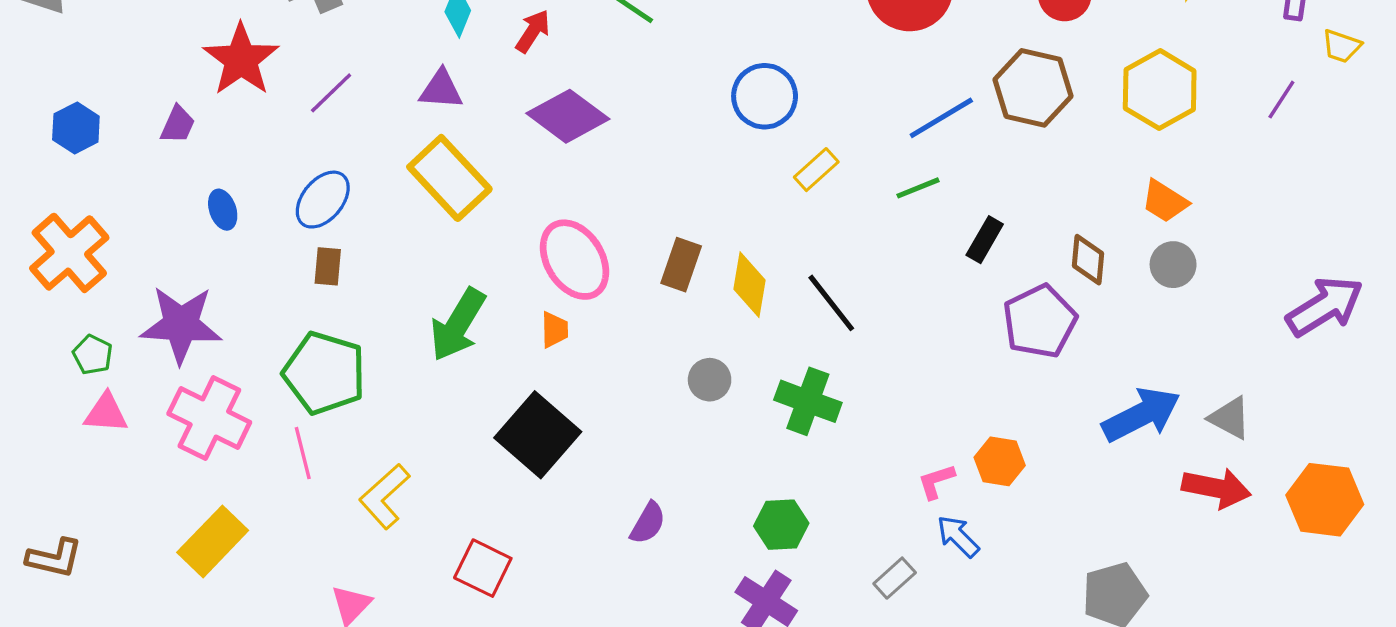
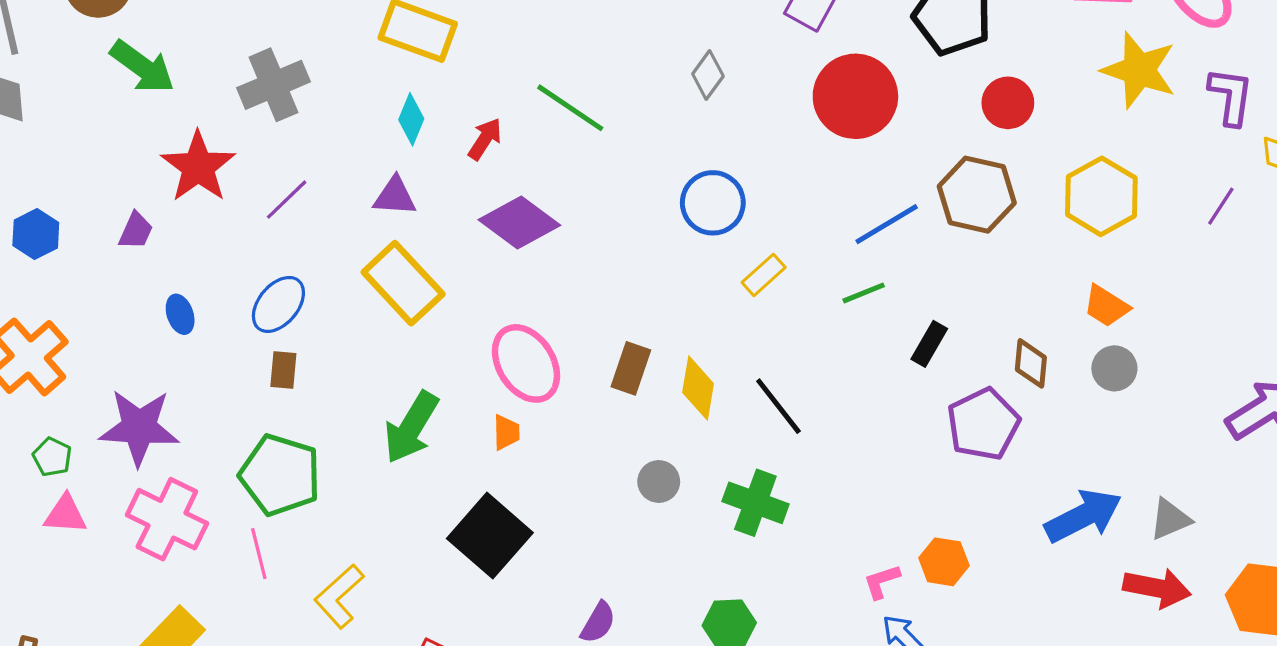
gray triangle: (1230, 418) -> (1170, 519), turned -51

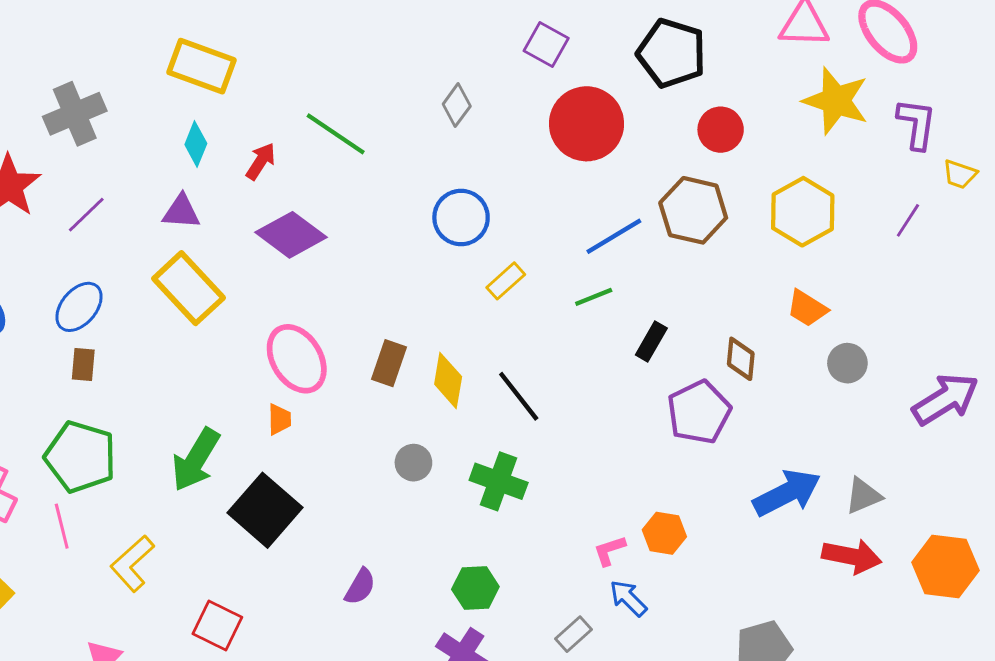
gray circle: (1114, 368) -> (847, 363), moved
green arrow: (411, 427) -> (196, 460), moved

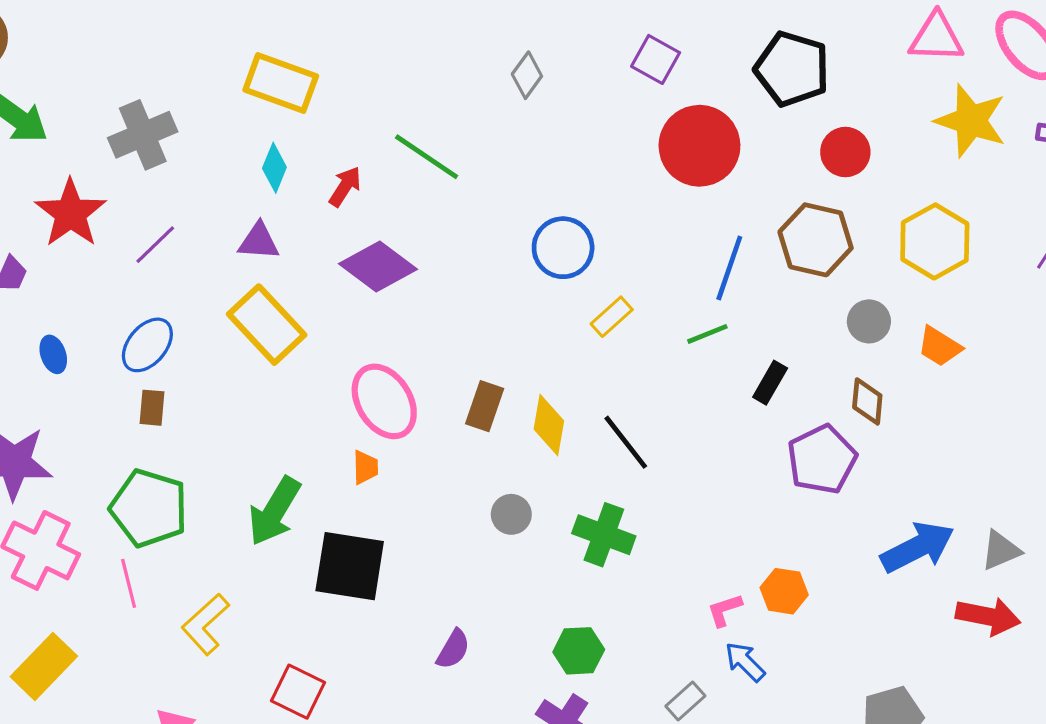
gray diamond: (457, 105) -> (527, 75), moved
blue line: (614, 236) -> (729, 268), turned -40
gray circle: (847, 363) -> (869, 321), moved
black square: (265, 510) -> (350, 566), turned -32

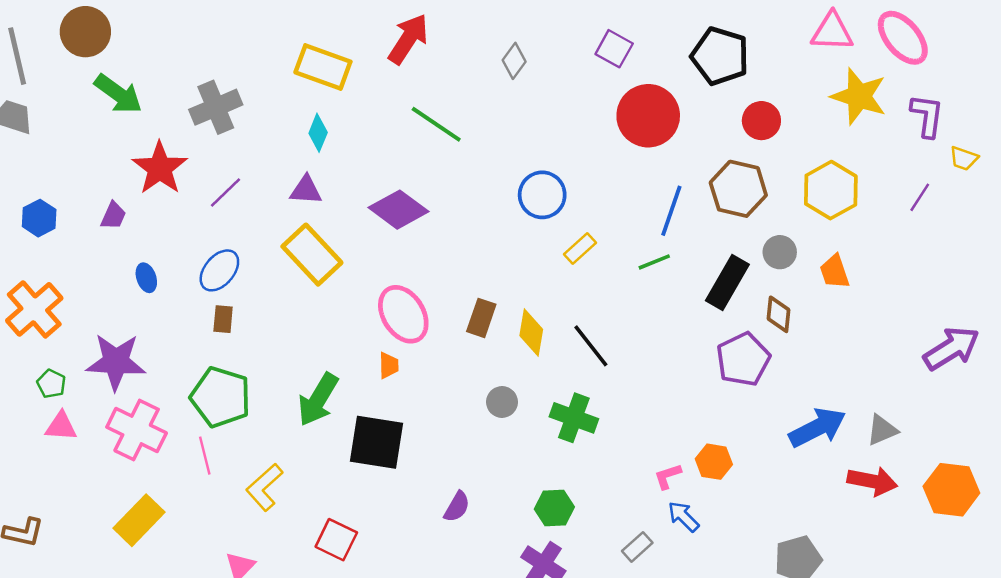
red arrow: (345, 187) -> (408, 39), moved, size x1.6
orange trapezoid: (939, 347) -> (835, 272), turned 39
black rectangle: (770, 383) -> (727, 283), moved, size x1.6

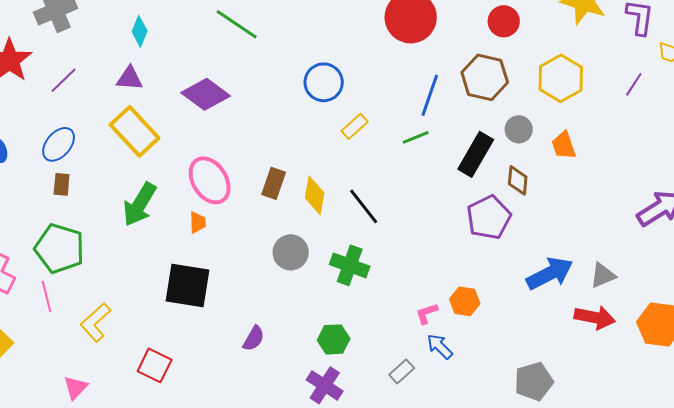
green arrow: (318, 400) -> (140, 204), moved
gray circle: (502, 402) -> (291, 252), size x1.4

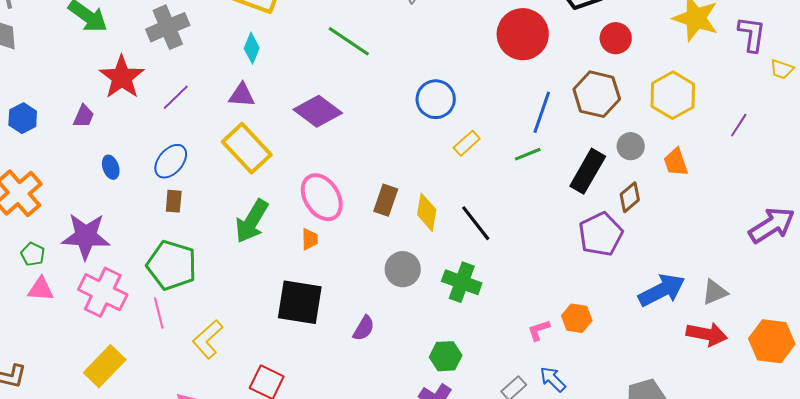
purple line: (634, 84) -> (739, 125), moved
brown diamond: (518, 180) -> (630, 197), turned 44
purple semicircle: (254, 338) -> (364, 328), moved
blue arrow: (440, 346) -> (553, 379), moved

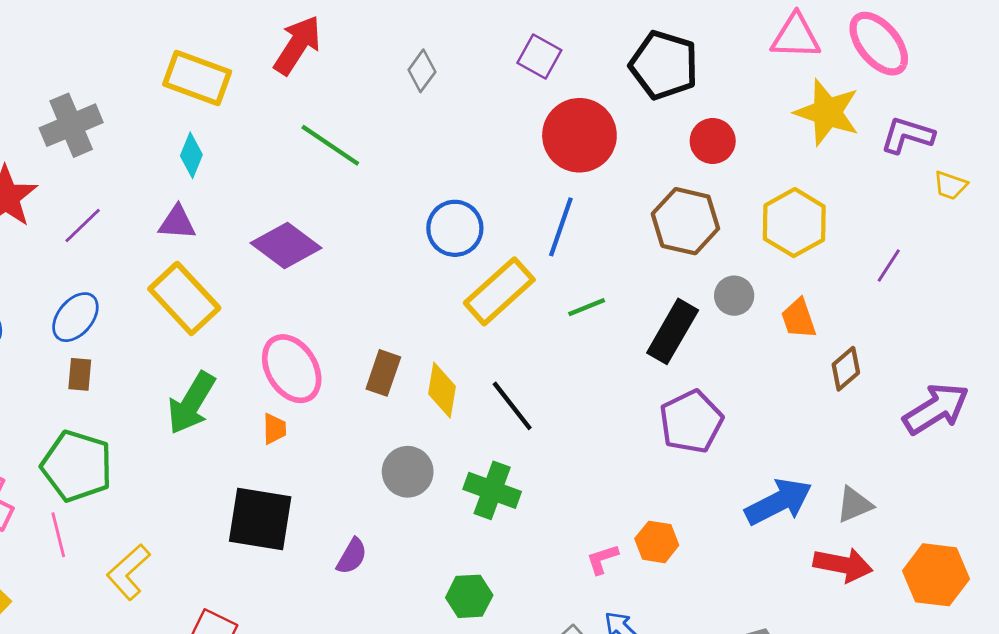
purple L-shape: (752, 34) -> (907, 135), turned -81
blue line: (542, 112) -> (561, 227), moved
yellow rectangle: (467, 143) -> (499, 291), size x1.8
brown diamond: (630, 197) -> (846, 369), moved

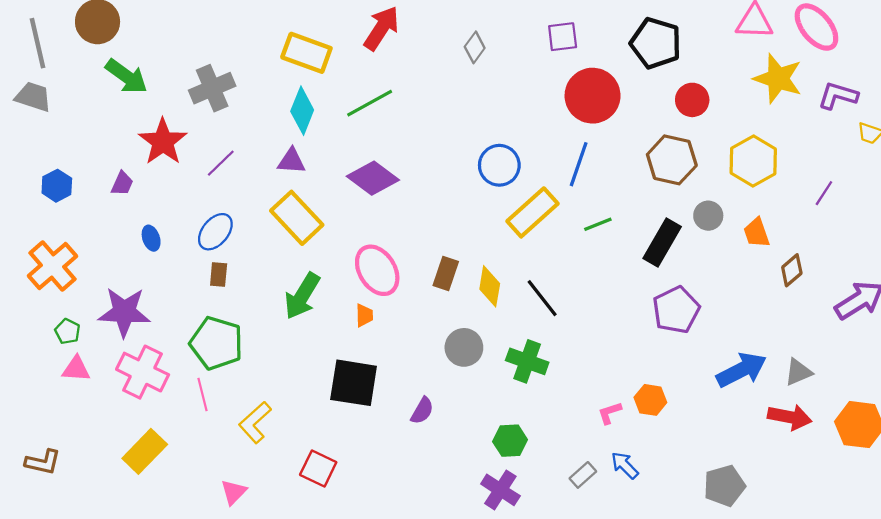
purple square: (539, 56) -> (563, 37), turned -36
green line: (330, 145) -> (370, 103), moved, turned -63
cyan diamond: (191, 155) -> (302, 111), size x1.4

